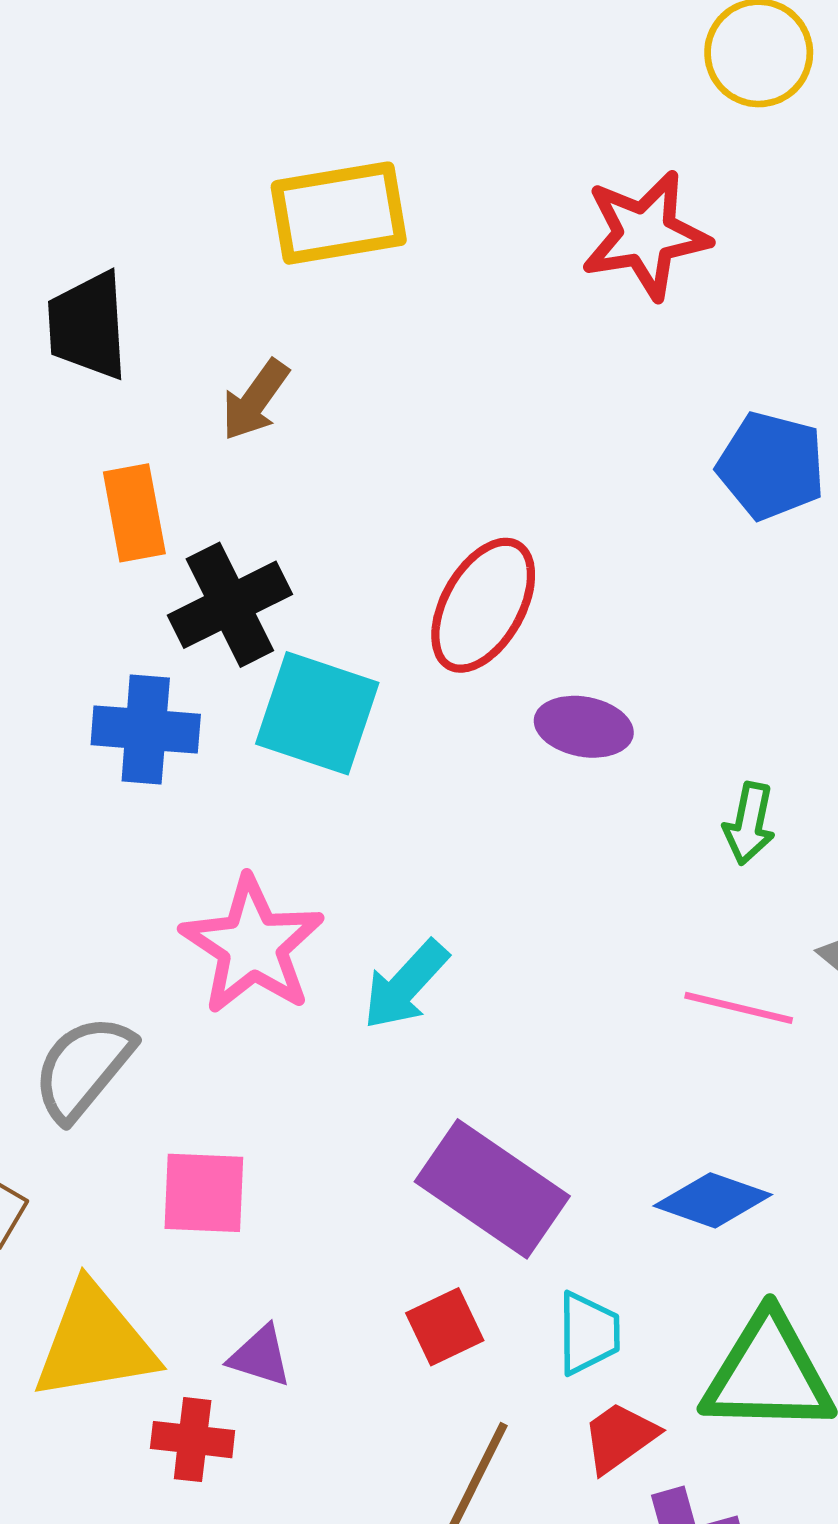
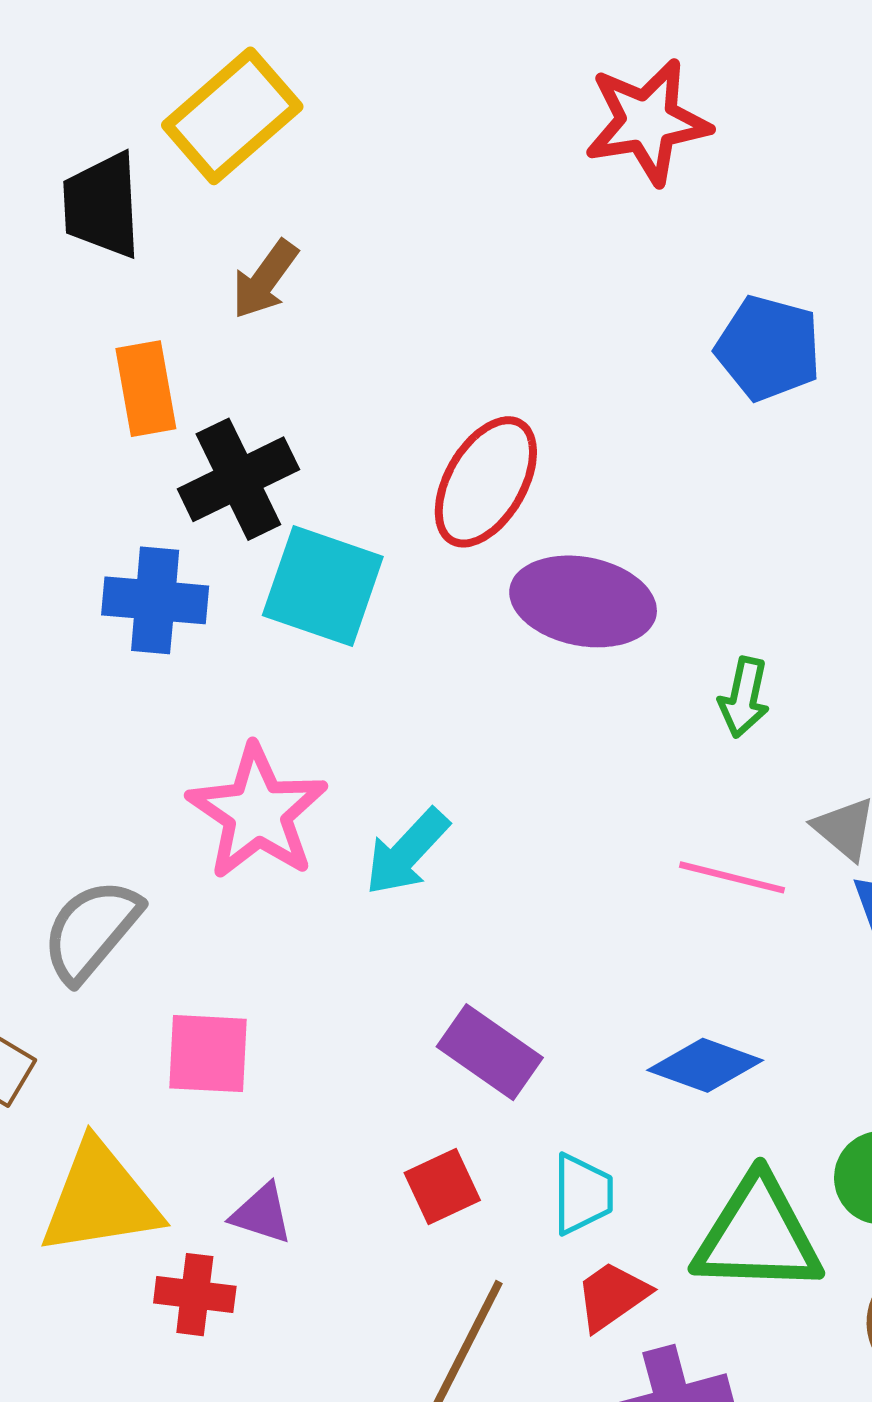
yellow rectangle: (339, 213) -> (232, 116), moved, turned -32
purple ellipse: (584, 727) -> (583, 601), size x1.5
purple rectangle: (492, 1189) -> (490, 1052), size x0.7

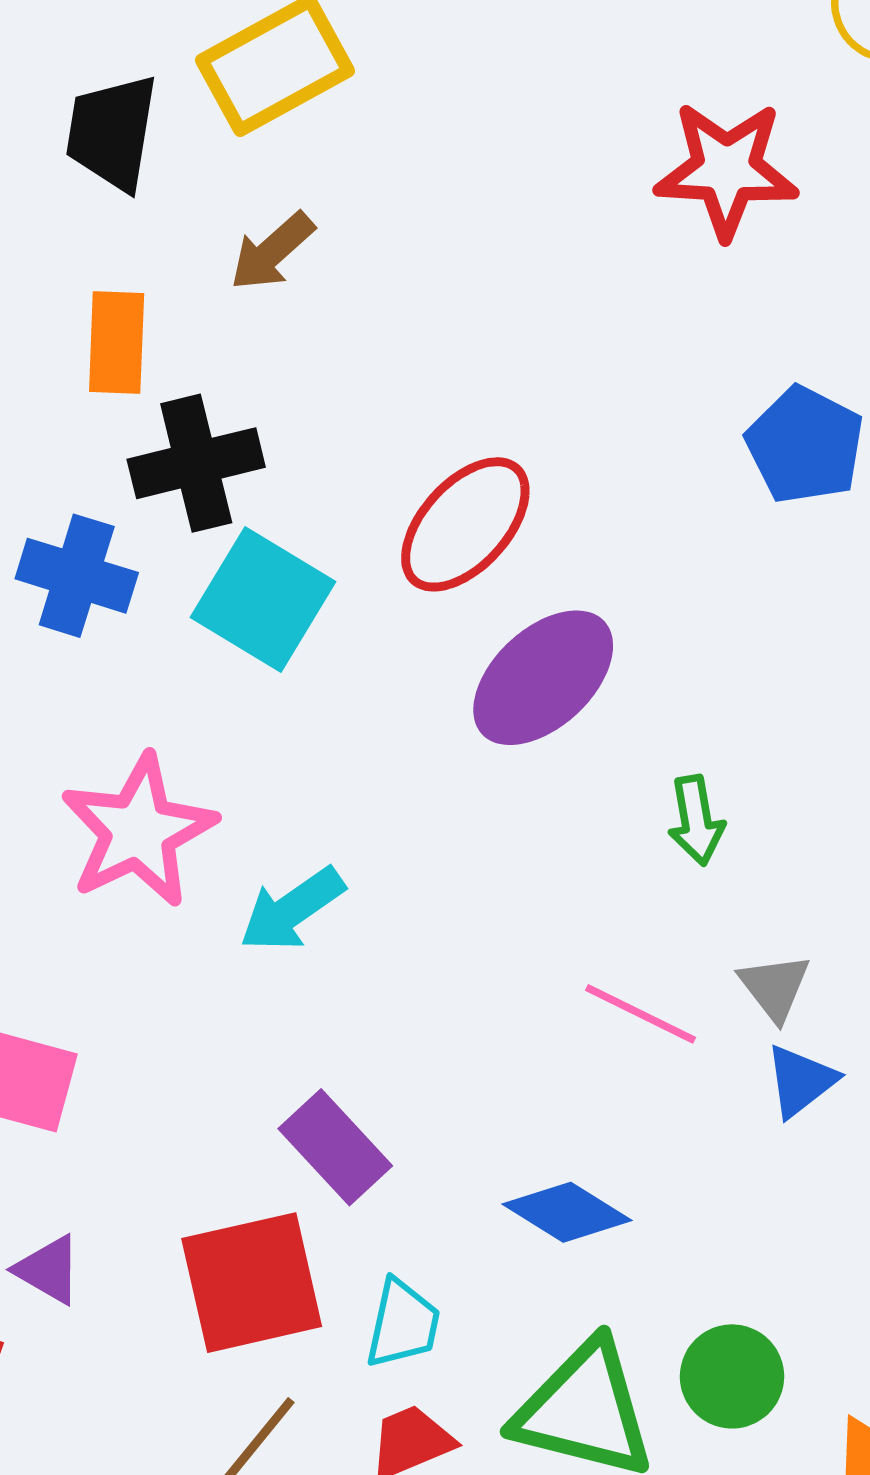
purple ellipse: (583, 601) -> (543, 678), turned -66
green arrow: (744, 697) -> (696, 820), turned -34
red square: (442, 1186) -> (252, 1283), size x1.8

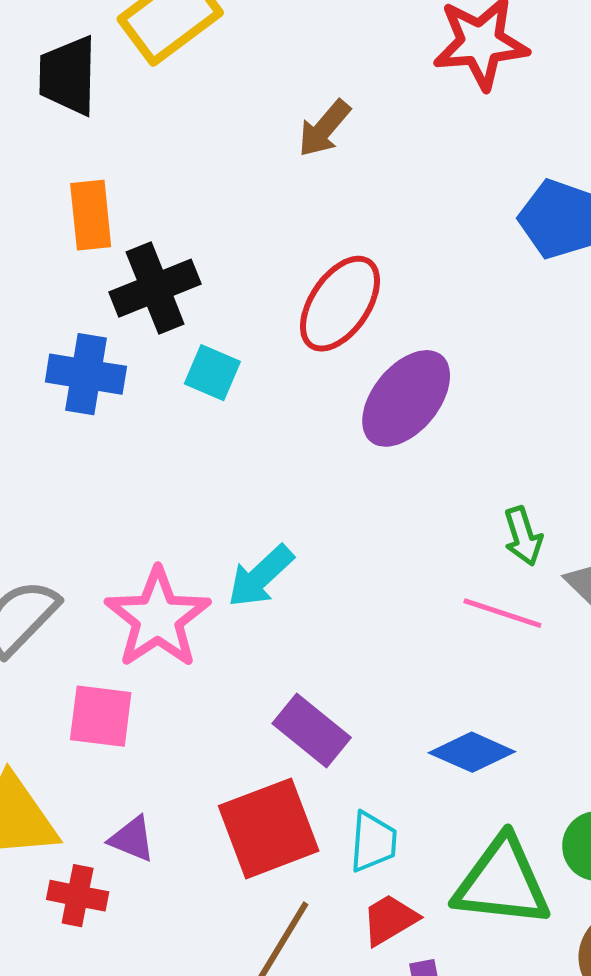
brown arrow: (272, 251) -> (324, 128), moved
cyan square: (263, 600) -> (212, 373), size x0.6
green arrow: (696, 820) -> (523, 536), moved
pink star: (138, 831) -> (158, 618), moved

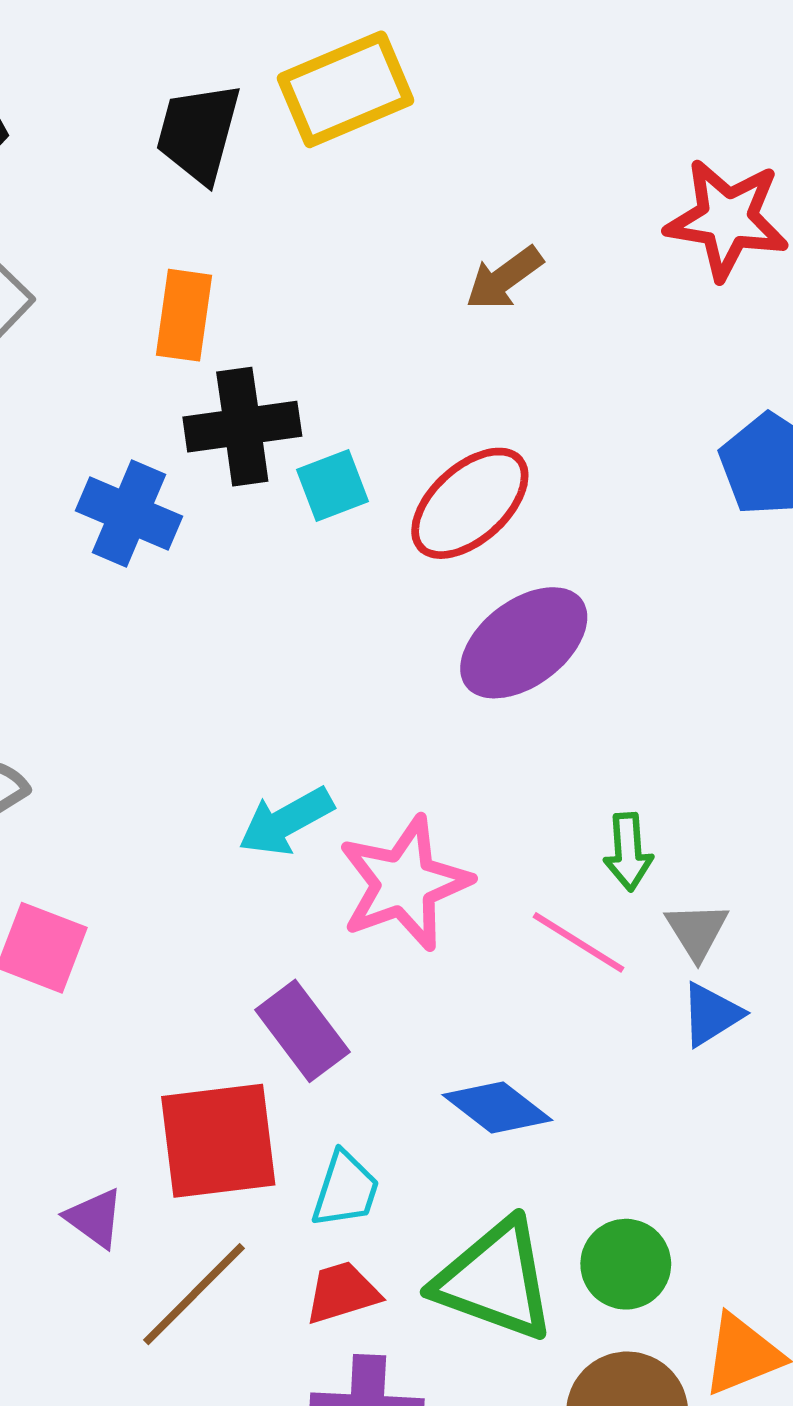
cyan square: (212, 373) -> (333, 485), moved, turned 32
pink star: (158, 618) -> (404, 883), moved
purple triangle: (132, 839) -> (95, 1218), moved

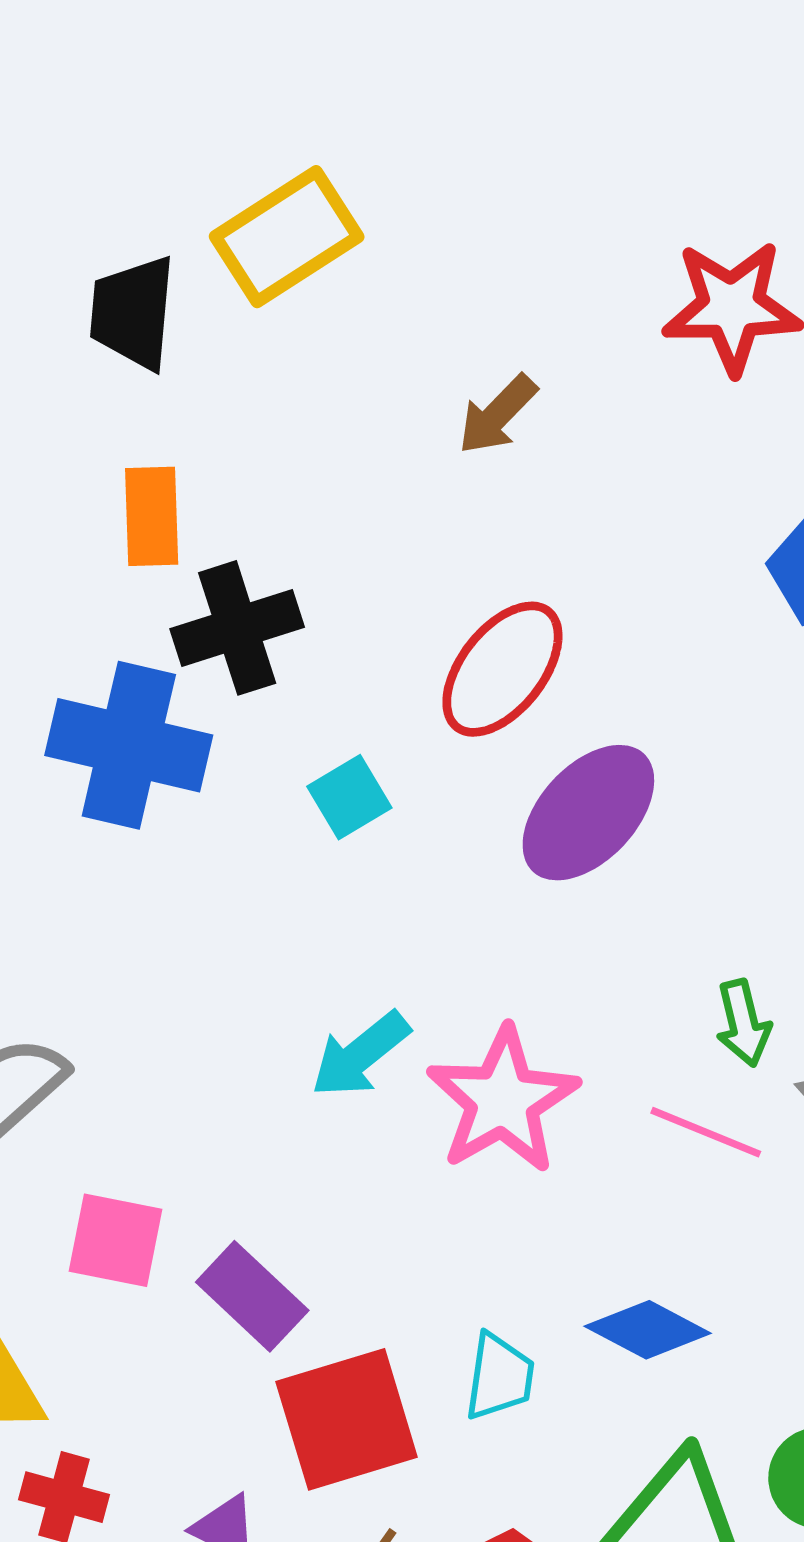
cyan square: (333, 485) -> (349, 797), moved
blue cross: (129, 513) -> (129, 745), size x1.4
purple rectangle: (302, 1031) -> (252, 1296), moved
cyan trapezoid: (345, 1190) -> (499, 1377), moved

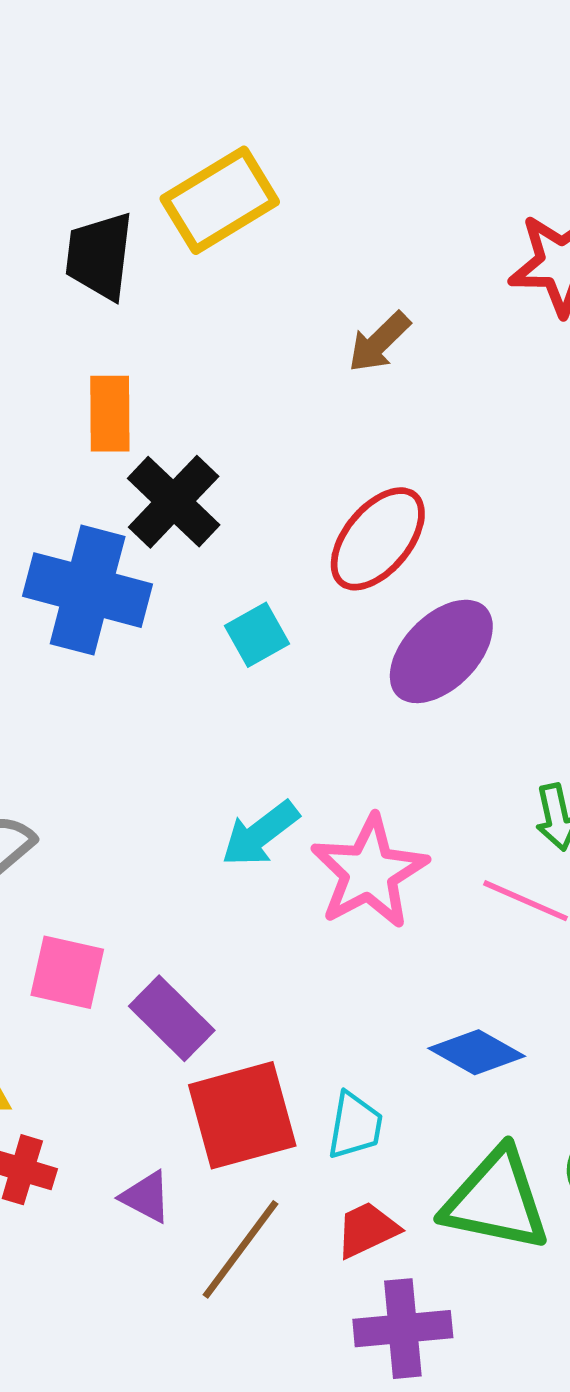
black cross: (237, 628) -> (174, 502), turned -30
cyan trapezoid: (499, 1377) -> (355, 1126), moved

